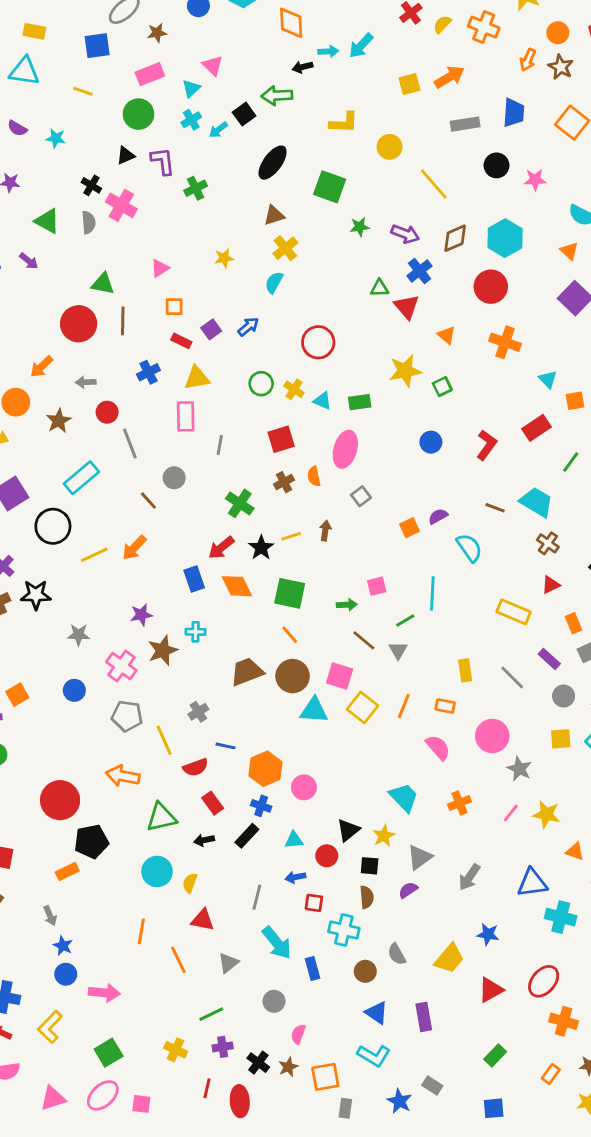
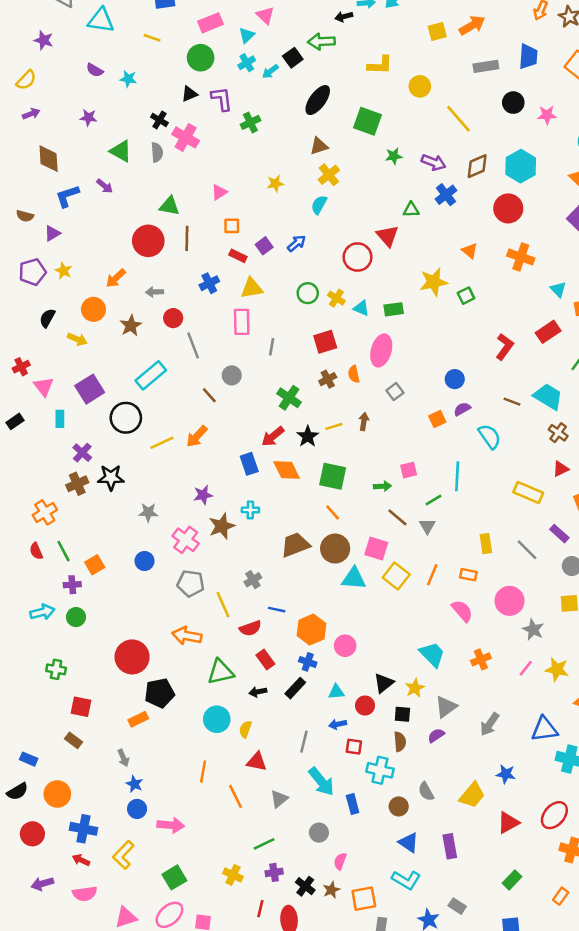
red triangle: (407, 307) -> (387, 236), moved
blue circle: (431, 442) -> (455, 379), moved

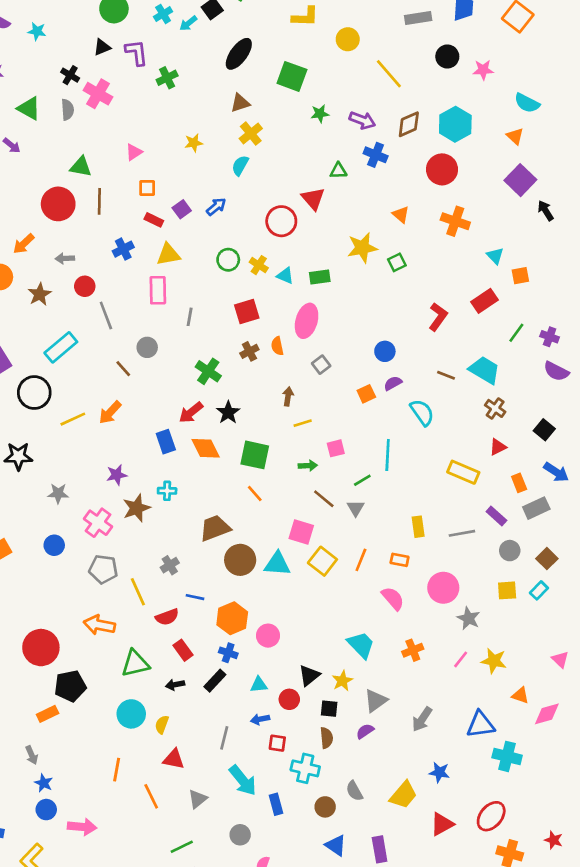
blue cross: (446, 195) -> (376, 155), turned -30
yellow line: (334, 426) -> (303, 423), moved
brown circle: (335, 549) -> (240, 560), moved
gray line: (527, 550) -> (462, 533), turned -55

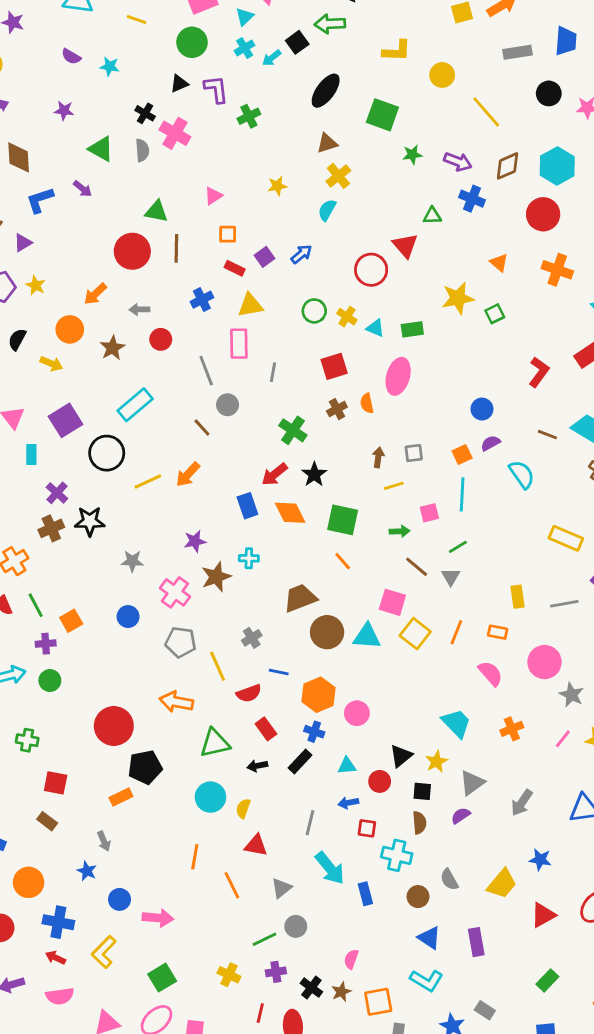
gray line: (106, 315) -> (206, 371), moved
gray square: (321, 365) -> (414, 453), moved, turned 30
cyan line: (388, 455) -> (462, 494), moved
blue star: (44, 783) -> (87, 871), moved
gray circle: (240, 835) -> (296, 926), moved

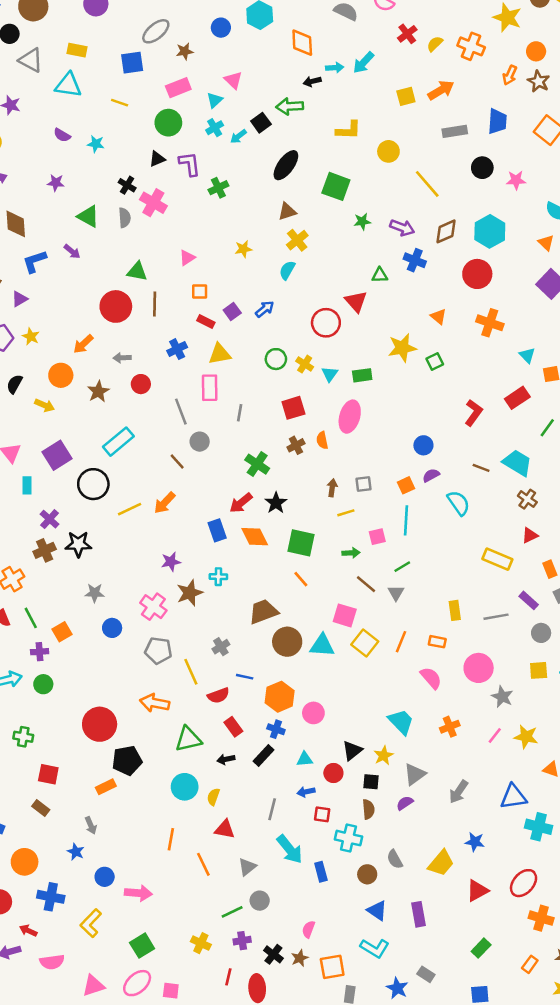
cyan triangle: (375, 328) -> (330, 374), turned 42
gray star: (132, 561) -> (95, 593), moved
red arrow: (56, 958) -> (28, 931), moved

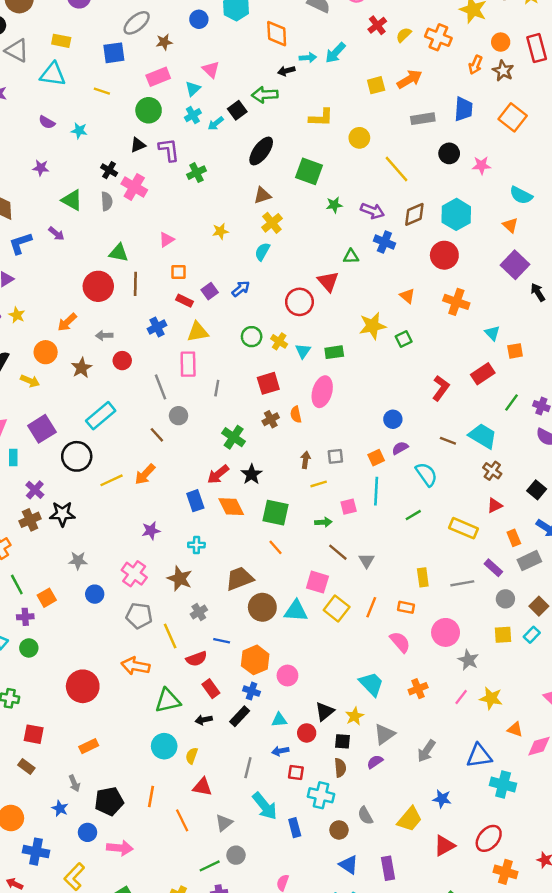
green line: (402, 567) -> (413, 515), moved
brown star: (190, 593) -> (180, 579), moved, turned -30
black pentagon: (127, 760) -> (109, 801), moved

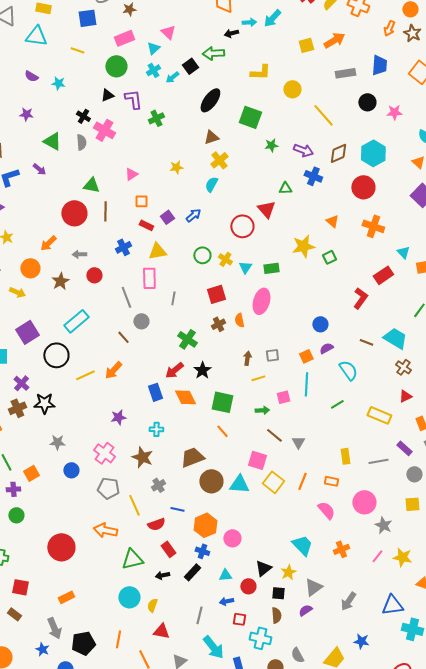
red rectangle: (483, 374) -> (383, 275), moved
gray arrow: (74, 783) -> (54, 628), size x1.5

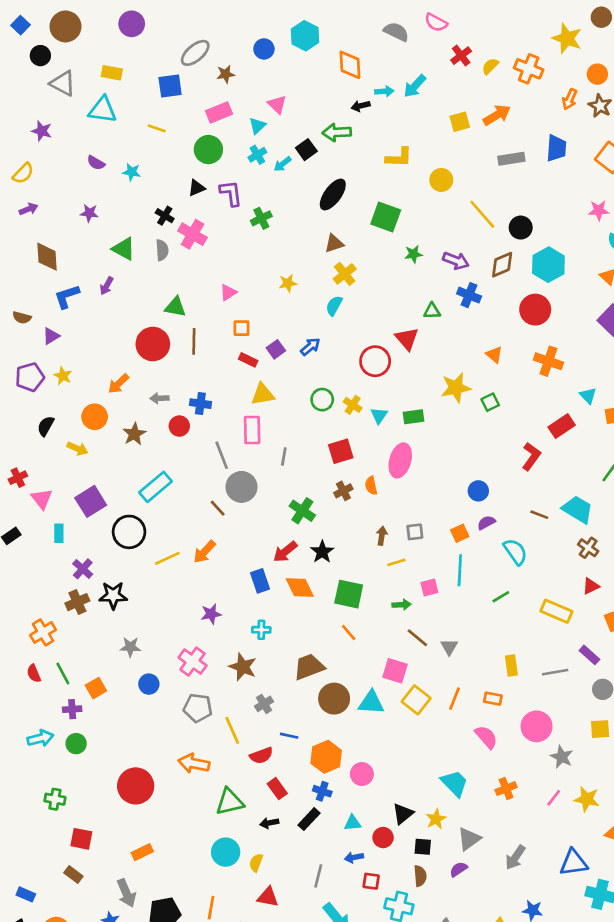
black circle: (367, 102) -> (521, 228), moved
pink star: (394, 112) -> (599, 210), moved
purple arrow: (39, 169) -> (107, 286), turned 80
blue cross: (123, 247) -> (200, 404), moved, turned 35
gray circle: (141, 321) -> (241, 487), size x1.5

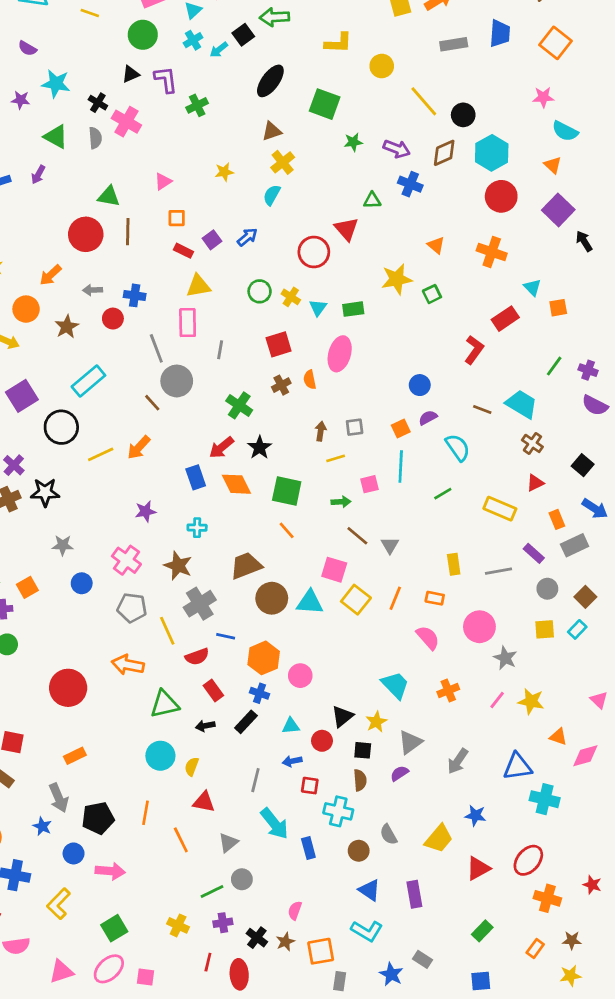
cyan star: (132, 172) -> (56, 84), moved, size x1.5
red circle: (535, 310) -> (501, 196), moved
gray cross: (264, 704) -> (200, 604), size x1.6

